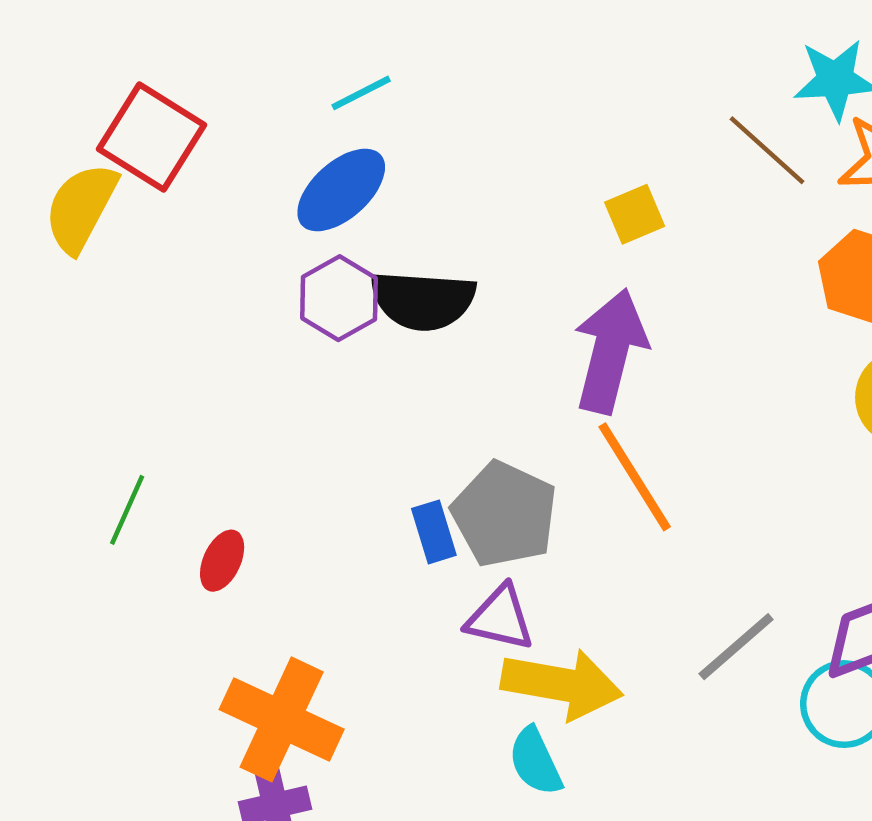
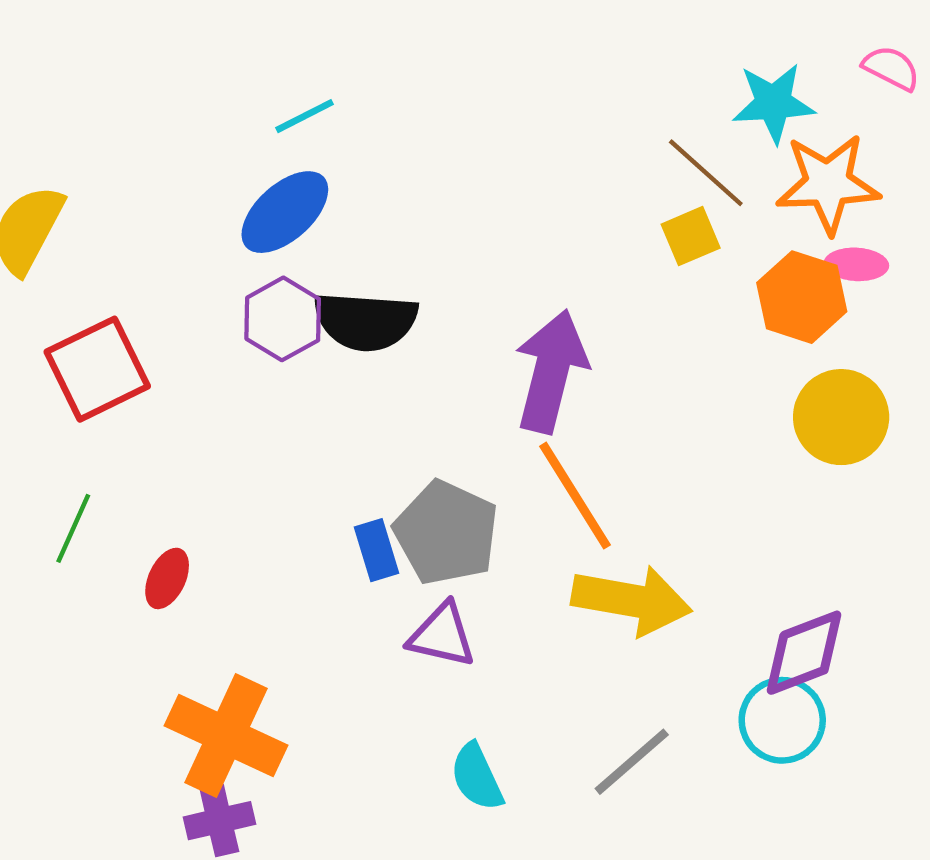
red square: (151, 137) -> (97, 369), moved, turned 32
yellow square: (635, 214) -> (691, 236), moved
gray line: (736, 647) -> (632, 762), moved
yellow arrow: (562, 684) -> (632, 600), moved

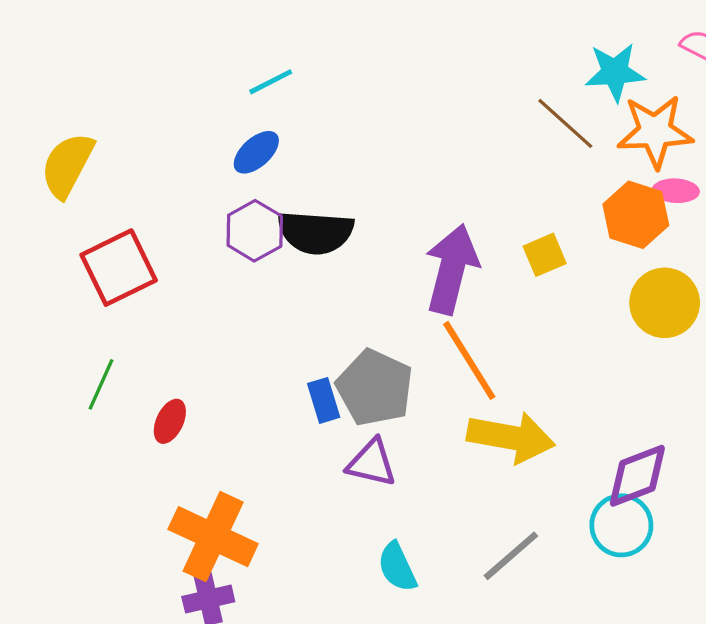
blue ellipse: (285, 212) -> (256, 152), size x0.7
yellow square: (691, 236) -> (545, 255), moved

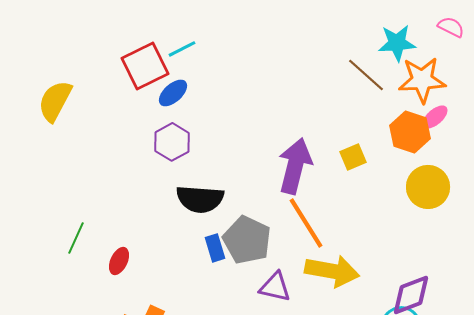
pink ellipse: (676, 191) -> (435, 117), turned -44
black semicircle: (316, 232) -> (200, 199), moved
red square: (119, 268) -> (145, 66), moved
purple triangle: (372, 463) -> (275, 287), moved

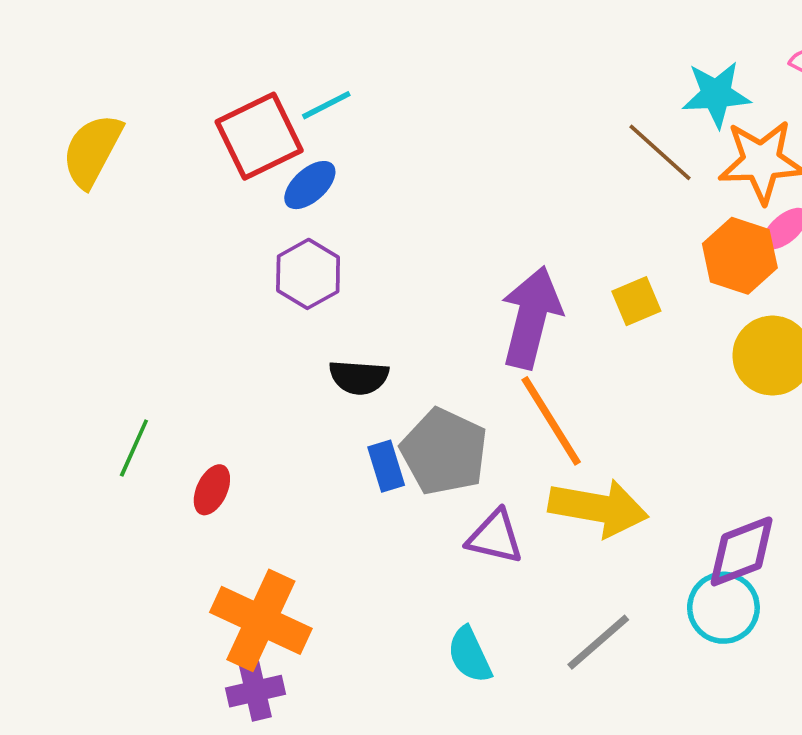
yellow semicircle: (55, 101) -> (92, 151), moved
black semicircle: (200, 199) -> (359, 377), size x0.7

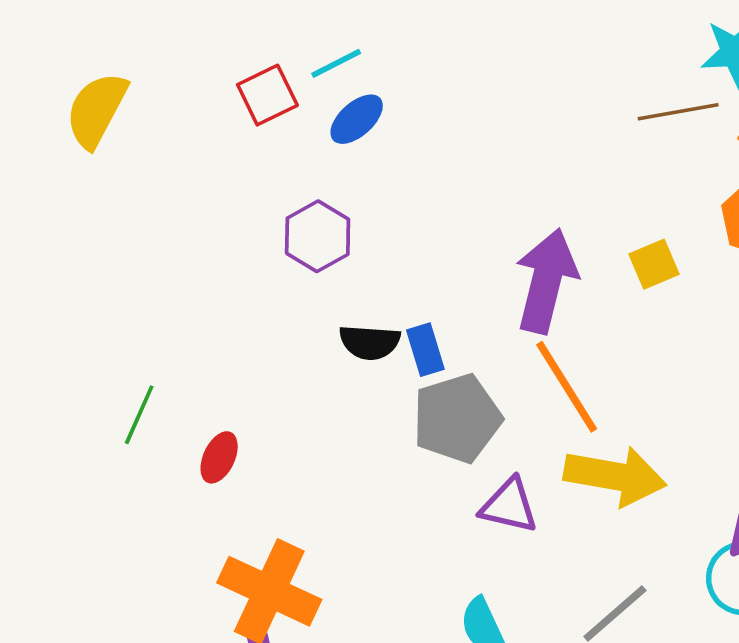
red square: (259, 136) -> (267, 95), size x0.7
brown line: (660, 152) -> (678, 112), turned -52
blue ellipse: (310, 185) -> (357, 119), moved
gray pentagon: (444, 452) -> (457, 418), turned 30
blue rectangle: (386, 466) -> (425, 350), moved

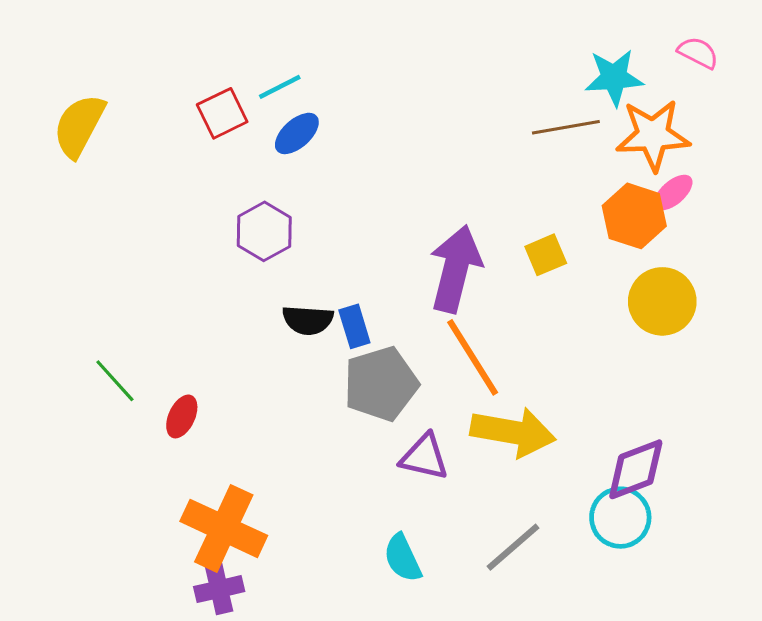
green line: (139, 415) -> (115, 381), turned -66

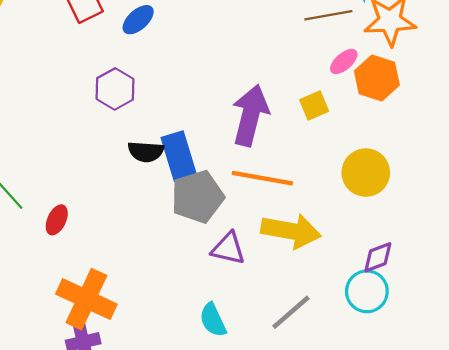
pink ellipse: (673, 193) -> (344, 61), moved
yellow circle: (662, 301) -> (366, 173), moved
blue rectangle: (354, 326) -> (179, 156), size x1.6
orange line: (473, 357) -> (262, 178), turned -48
purple diamond: (636, 469) -> (378, 257), size x0.7

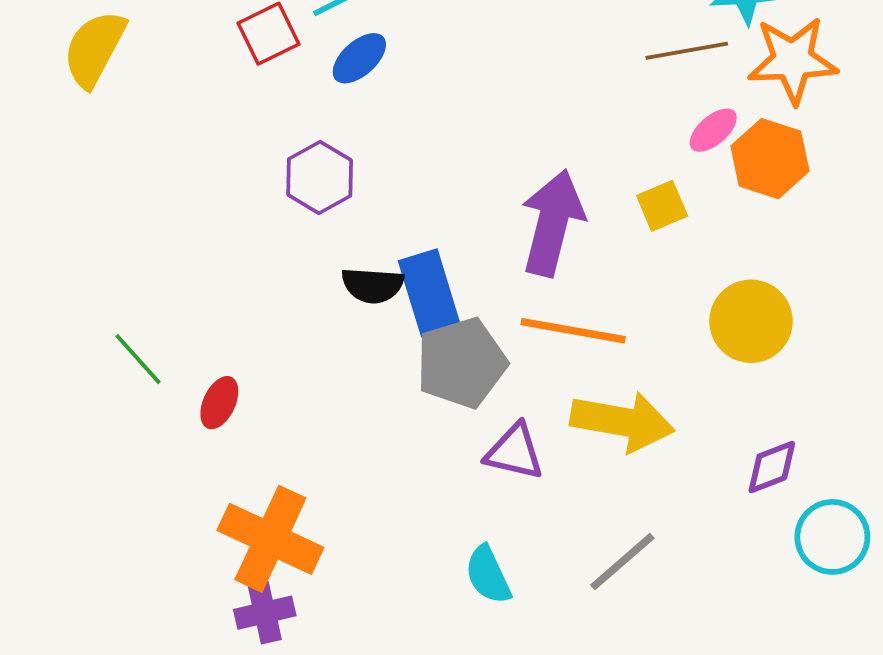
cyan circle: (367, 291) -> (832, 537), moved

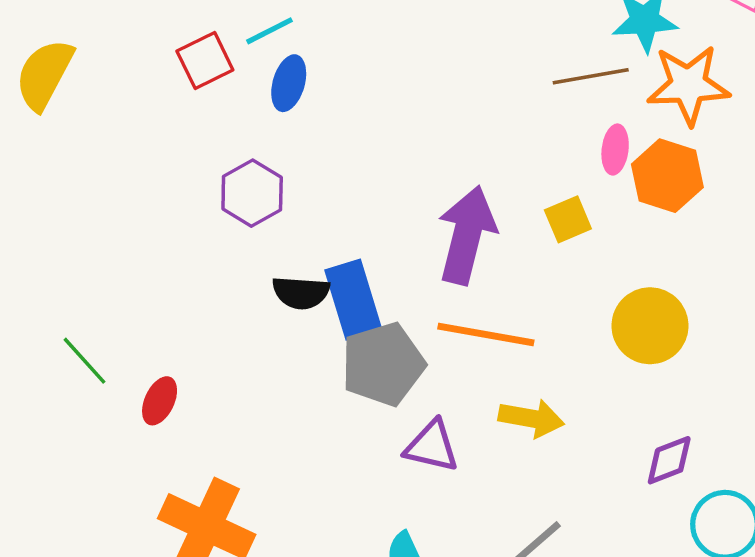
blue ellipse: (359, 58) -> (289, 83), turned -32
pink ellipse: (713, 130) -> (615, 150), turned -42
yellow arrow: (622, 422) -> (531, 418), size x0.7

